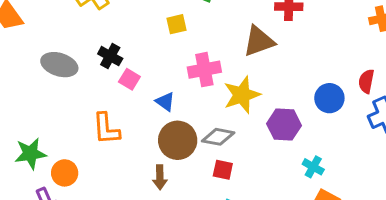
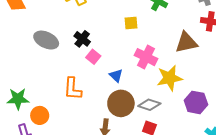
pink cross: (204, 70) -> (146, 57), turned 30

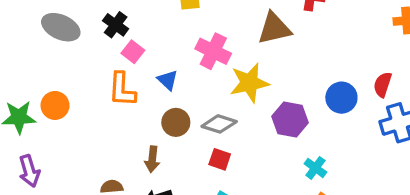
orange L-shape: (73, 89) -> (122, 90), moved
brown circle: (121, 103) -> (176, 122), size x0.7
orange circle: (40, 115) -> (55, 105), moved

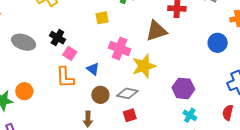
red semicircle: (383, 85) -> (228, 113), moved
blue circle: (341, 98) -> (218, 43), moved
purple hexagon: (290, 120) -> (183, 88), moved
red square: (220, 159) -> (130, 115), turned -32

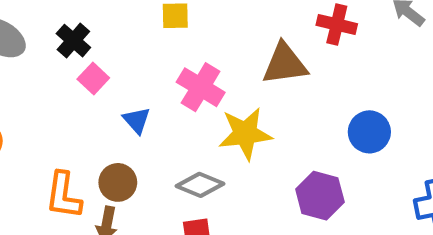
blue circle: (218, 43) -> (369, 132), moved
orange L-shape: (65, 77) -> (64, 195), moved
brown circle: (100, 95) -> (118, 182), moved

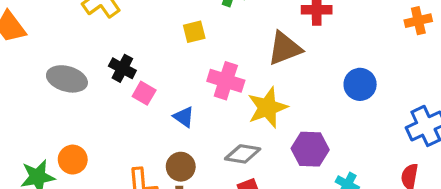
purple hexagon: (320, 196) -> (310, 149), moved

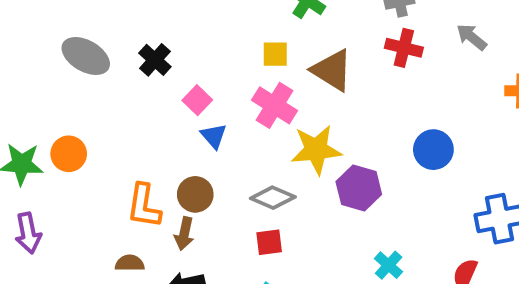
yellow square: (194, 32) -> (275, 54), moved
brown triangle: (285, 48) -> (332, 70), moved, turned 39
pink square: (144, 93) -> (197, 100), moved
purple hexagon: (310, 149) -> (359, 188), moved

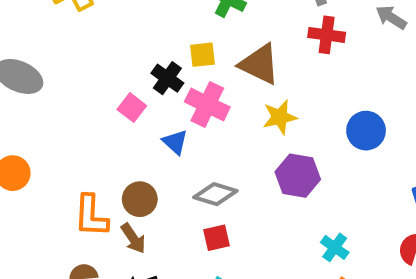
black cross: (155, 60) -> (167, 78), moved
blue triangle: (214, 136) -> (175, 142), moved
yellow star: (316, 150) -> (280, 117), moved, size x0.7
brown arrow: (184, 234) -> (133, 238), turned -40

